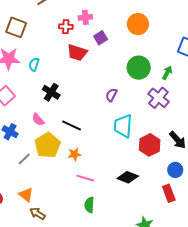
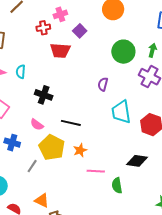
green semicircle: (89, 205) -> (117, 185), moved

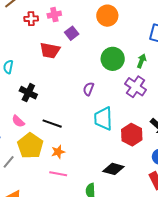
red cross: (43, 28) -> (31, 19), moved
pink line: (96, 171) -> (58, 174), moved

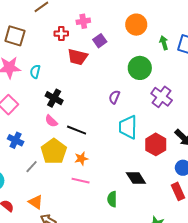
red cross: (31, 19) -> (61, 34), moved
green arrow: (142, 61) -> (164, 43), moved, turned -40
pink semicircle: (18, 121) -> (51, 121), moved
black diamond: (113, 169) -> (136, 178), turned 40

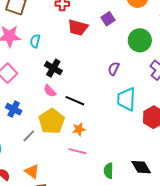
purple square: (100, 41) -> (108, 19), moved
black diamond: (136, 178) -> (141, 167), moved

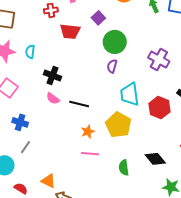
green circle: (140, 40) -> (115, 42), moved
yellow pentagon: (52, 121) -> (118, 125), moved
gray line: (29, 136) -> (25, 147), moved

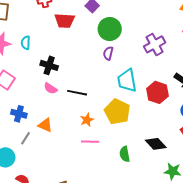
purple cross: (159, 60) -> (155, 44), turned 35
orange triangle: (48, 181) -> (45, 125), moved

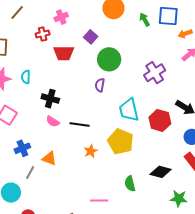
purple semicircle: (108, 53) -> (100, 85), moved
blue cross: (19, 114) -> (22, 148), turned -35
pink line: (90, 142) -> (99, 200), moved
black diamond: (156, 144) -> (161, 172), turned -30

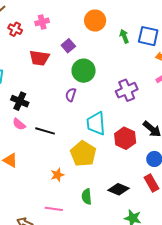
red cross: (43, 34) -> (15, 29), moved, turned 32
orange star: (91, 151) -> (57, 175), moved

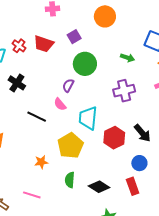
red cross: (15, 29) -> (19, 46), moved
green arrow: (124, 36) -> (127, 58), moved, turned 120
pink semicircle: (19, 124) -> (60, 104), moved
green semicircle: (87, 197) -> (70, 180), moved

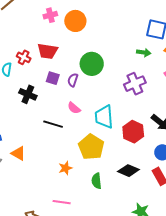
orange circle: (105, 16) -> (75, 21), moved
purple square: (74, 37) -> (53, 78), moved, turned -32
green arrow: (127, 58) -> (144, 53), moved
purple semicircle: (68, 85) -> (73, 80), moved
black diamond: (99, 187) -> (128, 171), moved

